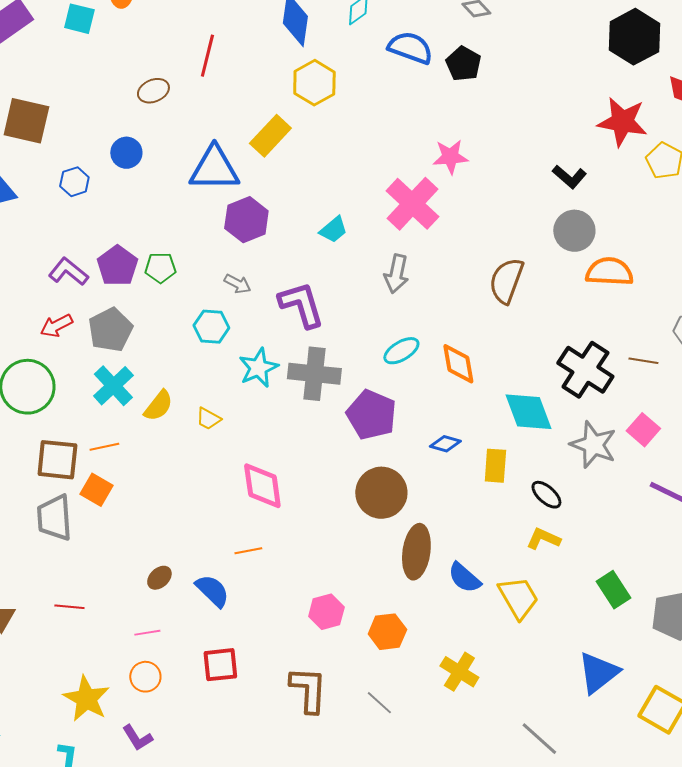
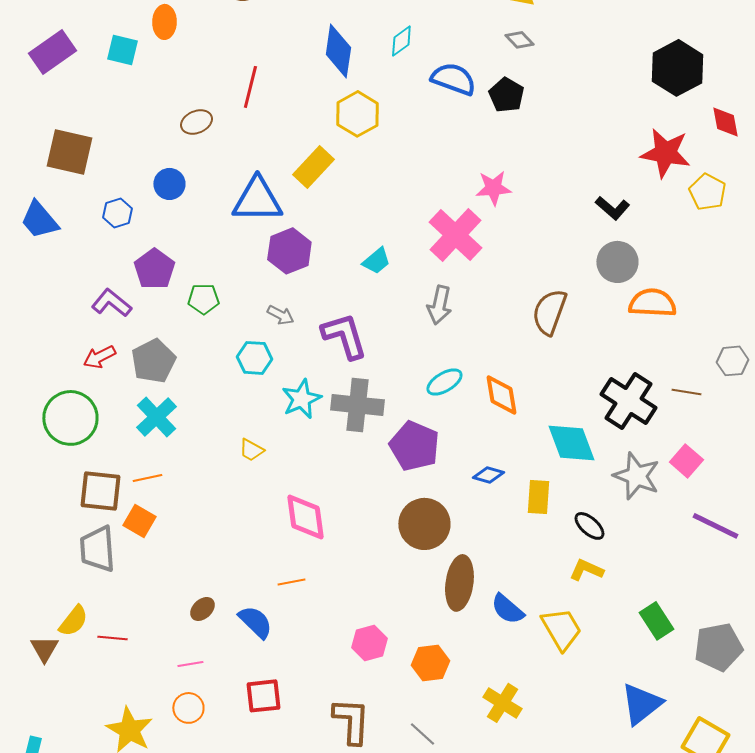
purple pentagon: (117, 266) -> (154, 269), moved
yellow semicircle: (158, 406) -> (73, 621), moved

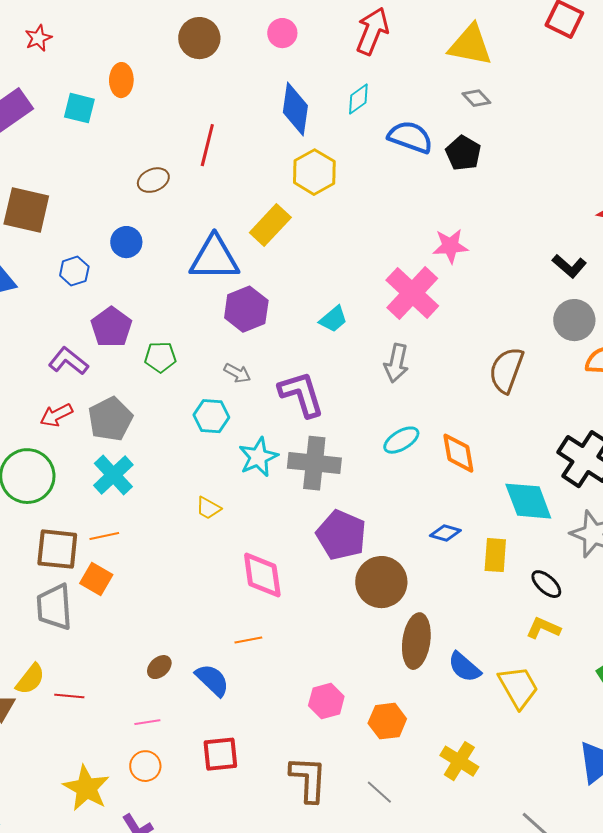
purple pentagon: (414, 446) -> (341, 535), moved

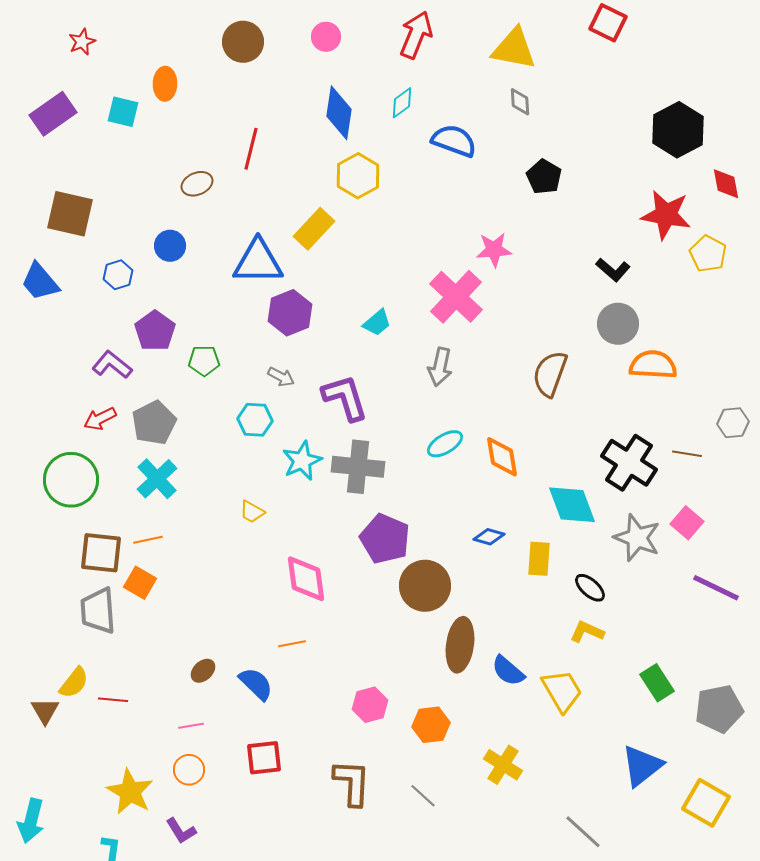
gray diamond: (476, 98) -> (520, 102), turned 40
black pentagon: (463, 153) -> (544, 177), moved

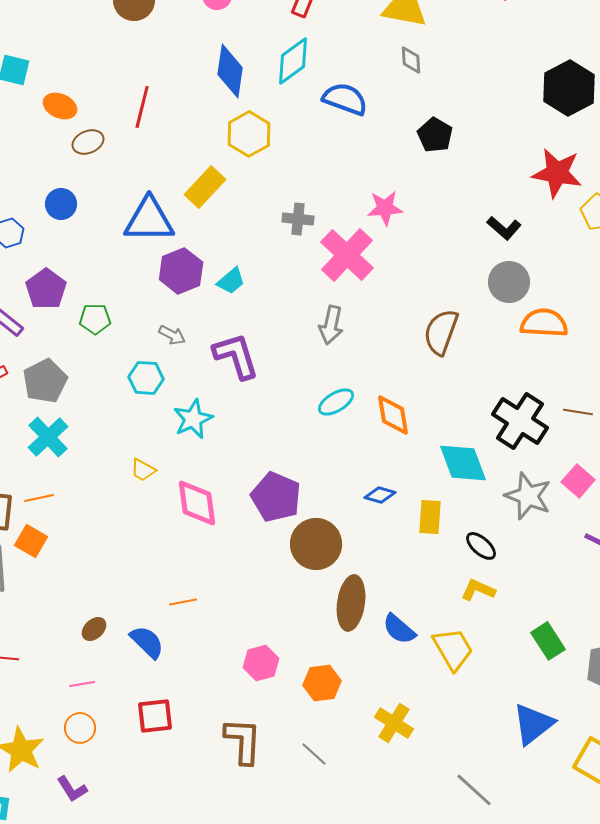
orange ellipse: (165, 84) -> (60, 106), moved, turned -68
cyan diamond: (402, 103) -> (293, 61), size x1.5
cyan trapezoid: (377, 323) -> (231, 281), moved
gray cross: (358, 467) -> (298, 219), moved, size x0.6
pink diamond: (306, 579) -> (197, 503), moved

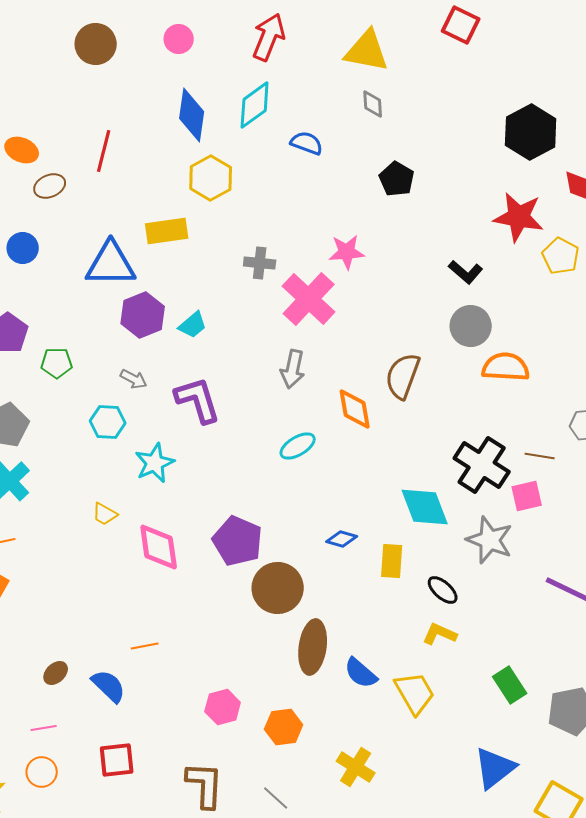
blue semicircle: (345, 99) -> (307, 143), size x0.7
yellow rectangle: (205, 187) -> (167, 231), turned 39
orange diamond: (393, 415) -> (355, 409), moved
pink square: (578, 481) -> (527, 496), moved, turned 36

